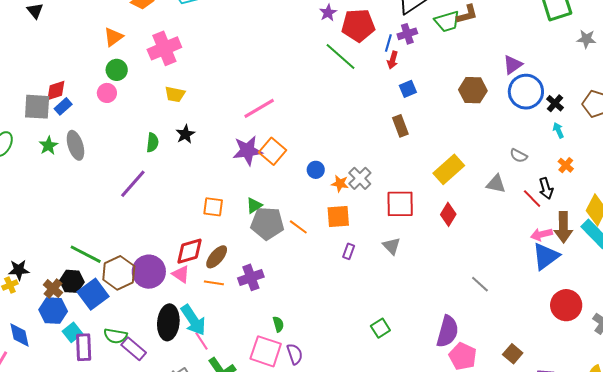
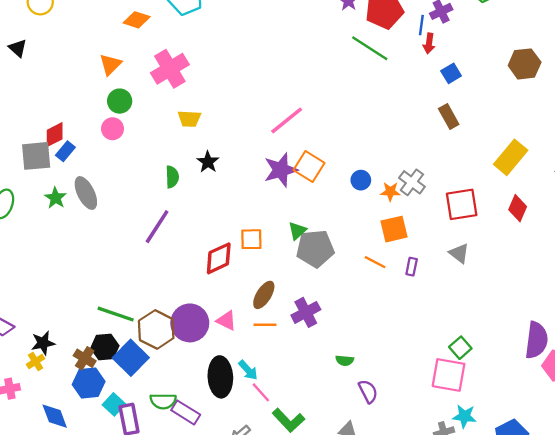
orange line: (298, 227) -> (375, 262), moved
red diamond: (190, 251) -> (219, 258), moved
cyan arrow: (193, 320) -> (248, 370), size x0.6
green semicircle: (278, 324) -> (345, 360), turned 119
pink square: (266, 351) -> (449, 375), moved

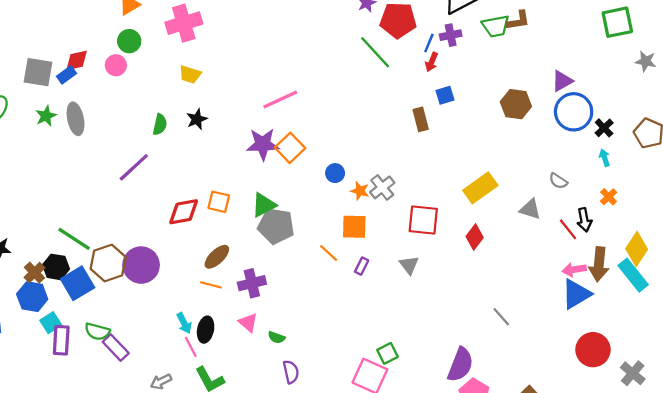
brown rectangle: (449, 116) -> (421, 119), moved
red diamond: (55, 135) -> (77, 60), moved
green triangle: (297, 231) -> (264, 205), size x1.4
pink triangle: (226, 321) -> (248, 323), moved
black ellipse: (220, 377) -> (206, 330), moved, size x0.7

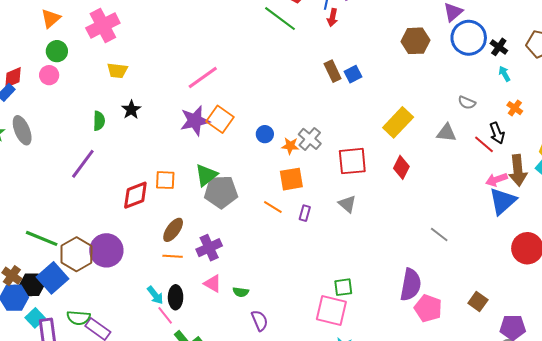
blue square: (445, 95) -> (353, 74), moved
black hexagon: (56, 267) -> (32, 285), moved
green square: (388, 353) -> (343, 287), turned 30

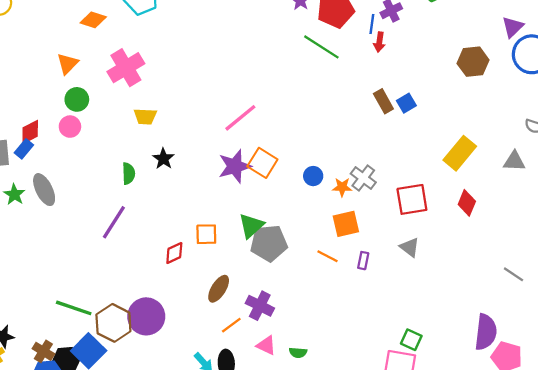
red diamond: (135, 195) -> (174, 253), size x0.7
purple cross: (209, 248) -> (260, 306), turned -35
orange line: (173, 256) -> (231, 325), moved, turned -36
green square: (343, 287) -> (411, 340), turned 36

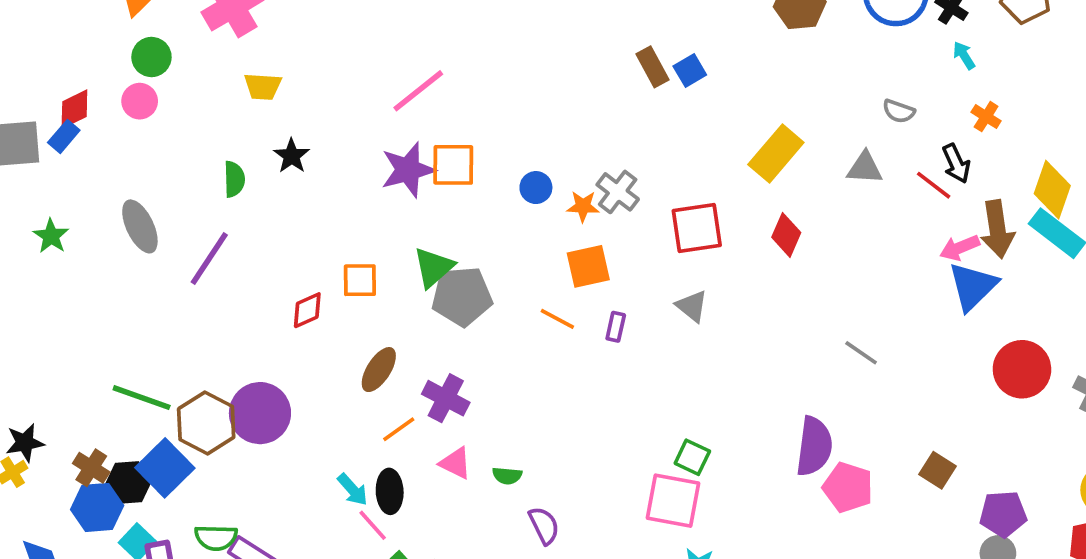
orange square: (262, 163) -> (453, 165), turned -32
gray ellipse: (44, 190) -> (140, 226), moved
green star: (14, 194) -> (51, 236), moved

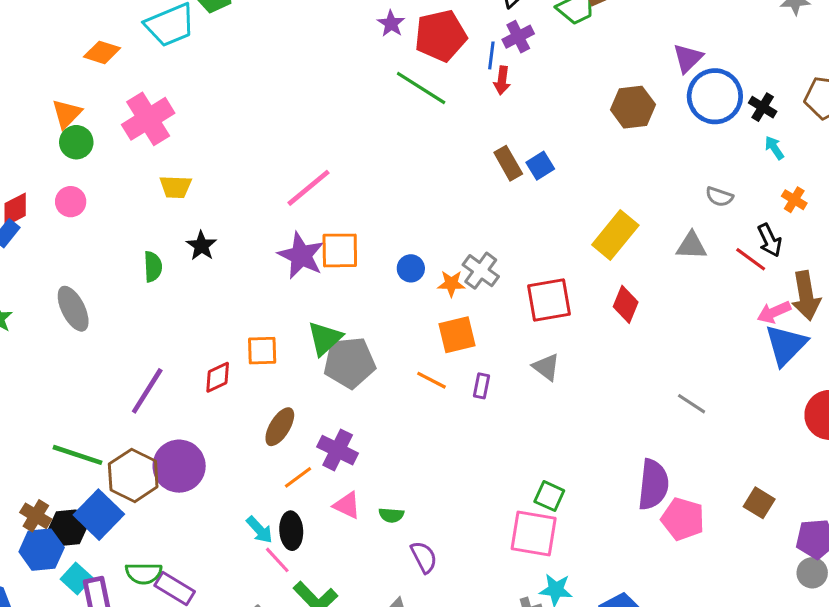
green circle: (151, 57) -> (76, 142), moved
purple star: (408, 170) -> (301, 256), turned -30
purple line: (209, 258) -> (147, 391), moved

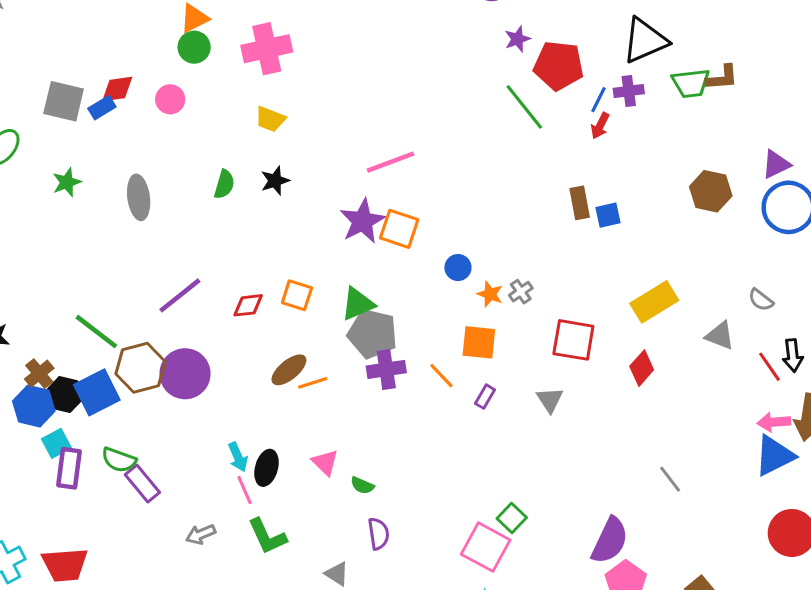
gray cross: (481, 271) -> (521, 292), size x0.7
purple cross: (338, 450) -> (386, 369), moved, turned 36
orange line: (298, 477) -> (313, 383), moved

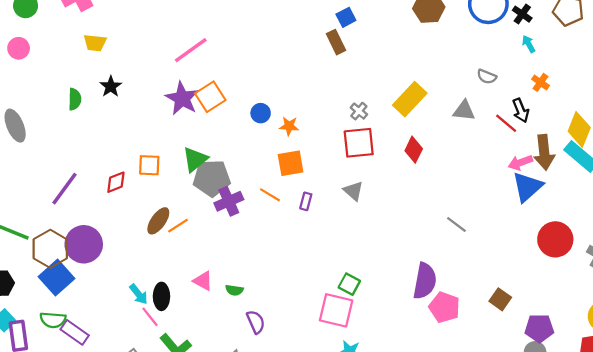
blue square: (608, 215) -> (346, 17), moved
orange square: (399, 229) -> (210, 97), turned -36
gray cross: (521, 292) -> (359, 111), moved
blue square: (97, 392) -> (57, 278), moved

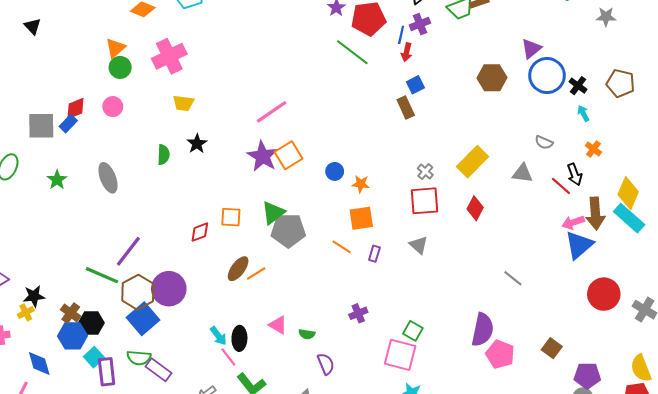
purple line: (64, 189) -> (128, 251), moved
purple cross: (229, 201) -> (358, 313), moved, size x0.7

